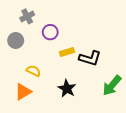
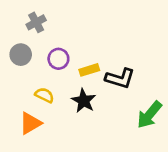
purple circle: (50, 32) -> (58, 59), moved
black star: (67, 89) -> (84, 101), moved

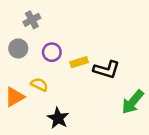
black star: (84, 101) -> (58, 118), moved
orange triangle: (30, 123) -> (14, 97), moved

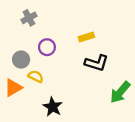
gray circle: (18, 48) -> (21, 60), moved
yellow rectangle: (79, 62) -> (86, 37), moved

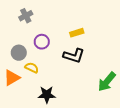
black L-shape: (96, 63) -> (74, 56), moved
black star: (53, 107) -> (47, 95), turned -30

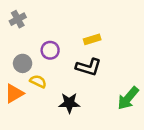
gray cross: (26, 16) -> (18, 19), moved
black star: (47, 95) -> (69, 103), moved

